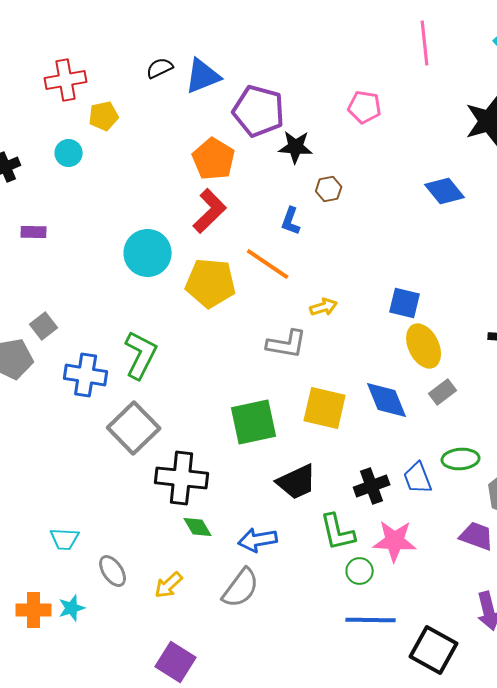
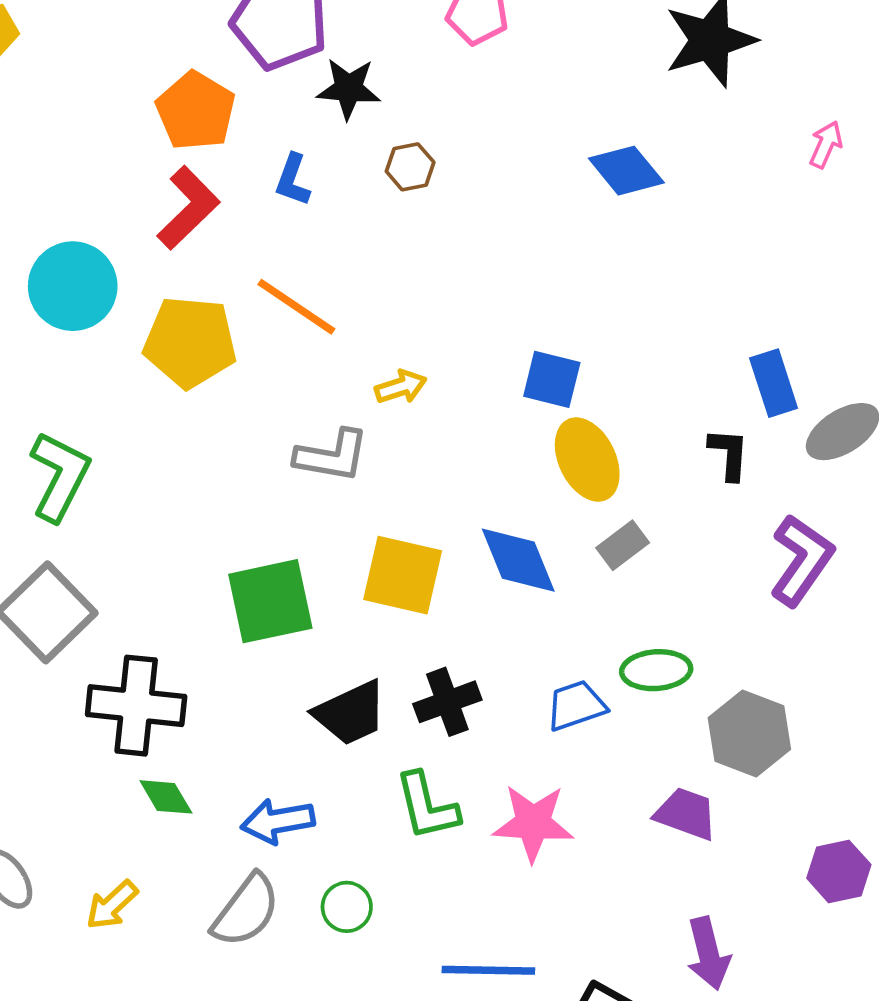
blue L-shape: (291, 221) -> (293, 180), moved
blue trapezoid: (418, 478) -> (576, 706), turned 92
black cross: (372, 486) -> (447, 702), moved
green circle: (360, 571) -> (347, 907), moved

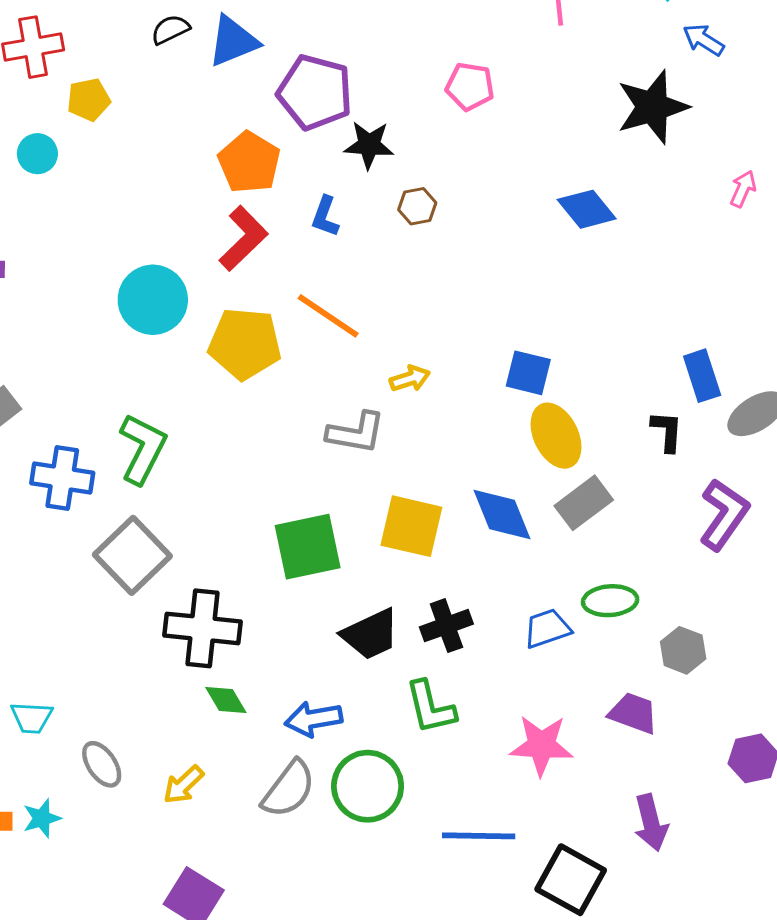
gray rectangle: (623, 545) -> (584, 503), size x1.4
gray hexagon: (749, 734) -> (683, 650), size x0.7
pink star: (533, 823) -> (541, 745), moved
green circle: (347, 907) -> (368, 786), size x1.8

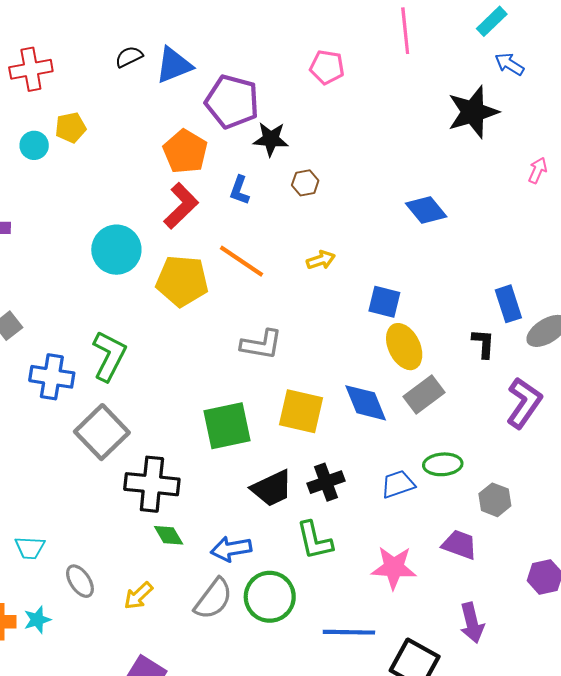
pink pentagon: (470, 86) -> (327, 67), moved
yellow pentagon: (89, 100) -> (71, 128), moved
blue diamond: (587, 209) -> (426, 210), moved
yellow arrow: (410, 379) -> (321, 260), moved

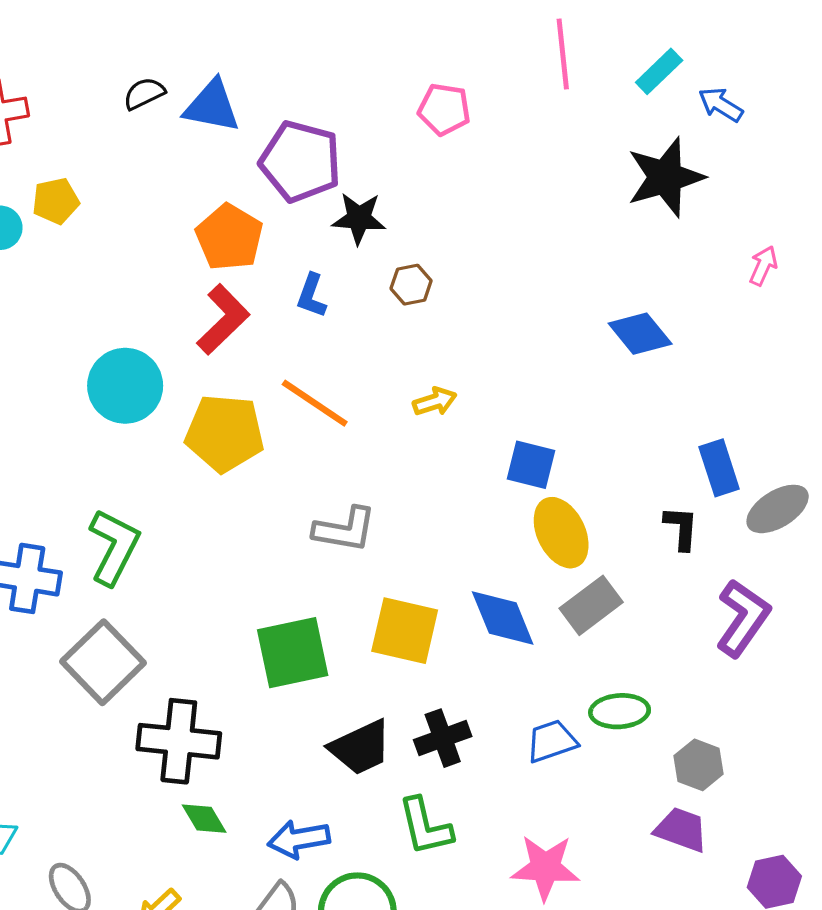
cyan rectangle: (492, 21) -> (659, 71), moved
blue triangle: (174, 65) -> (212, 106), turned 33
blue diamond: (426, 210) -> (640, 334), moved
purple trapezoid: (459, 545) -> (681, 830), moved

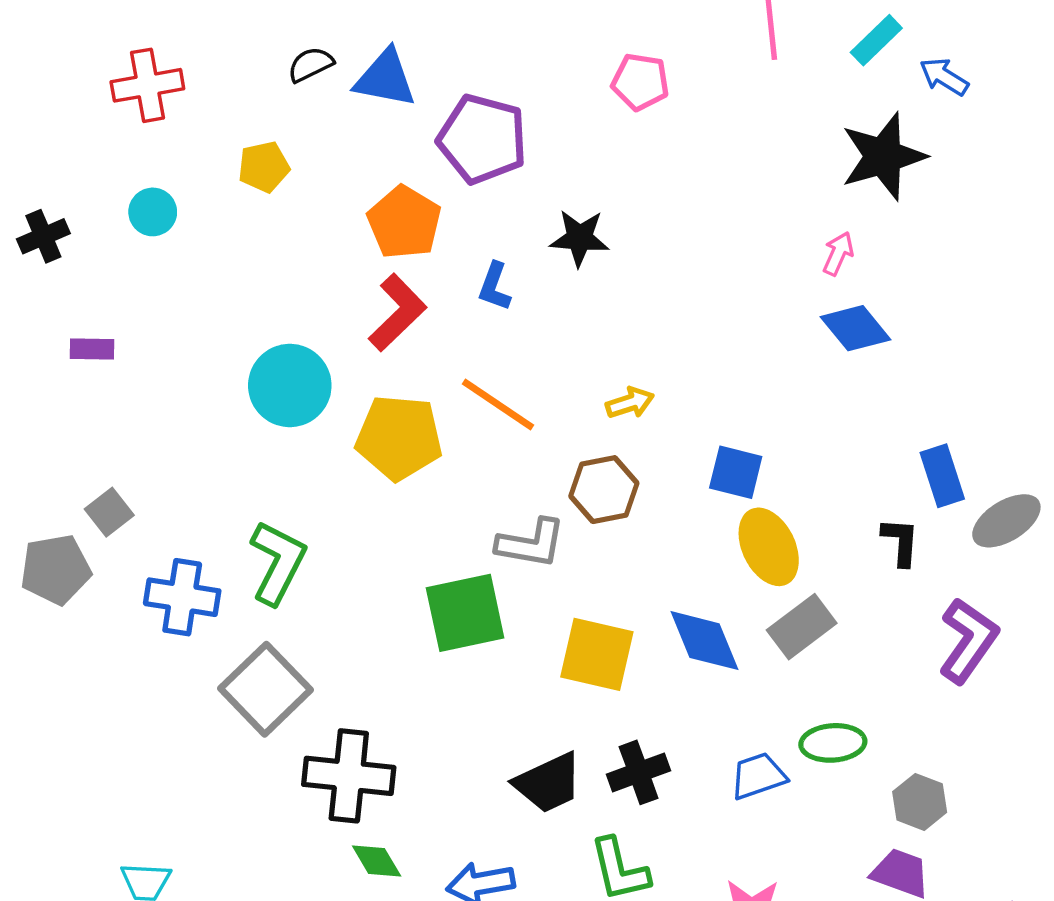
yellow pentagon: (56, 201) -> (264, 167), moved
black star: (359, 218) -> (580, 238), moved
pink arrow: (763, 266) -> (838, 254), moved
brown hexagon: (411, 285) -> (604, 490), moved, size x1.5
green square: (293, 653) -> (465, 613), moved

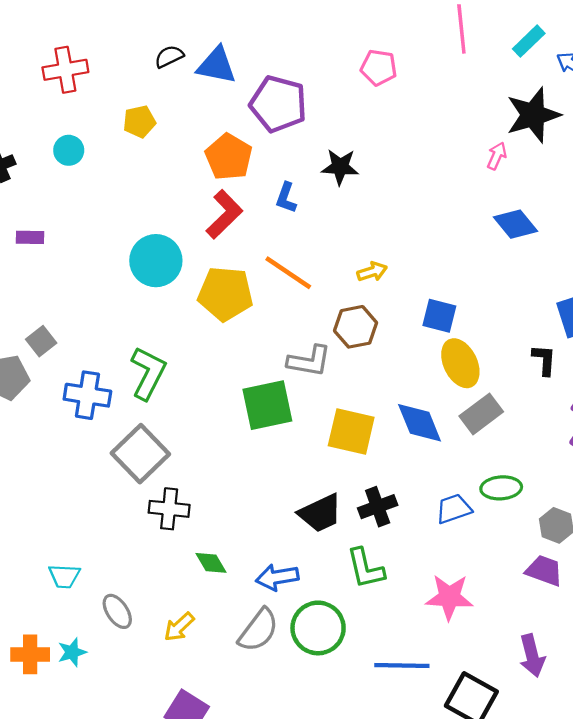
pink arrow: (838, 254) -> (497, 156), moved
black cross: (349, 776) -> (169, 509), moved, size x0.7

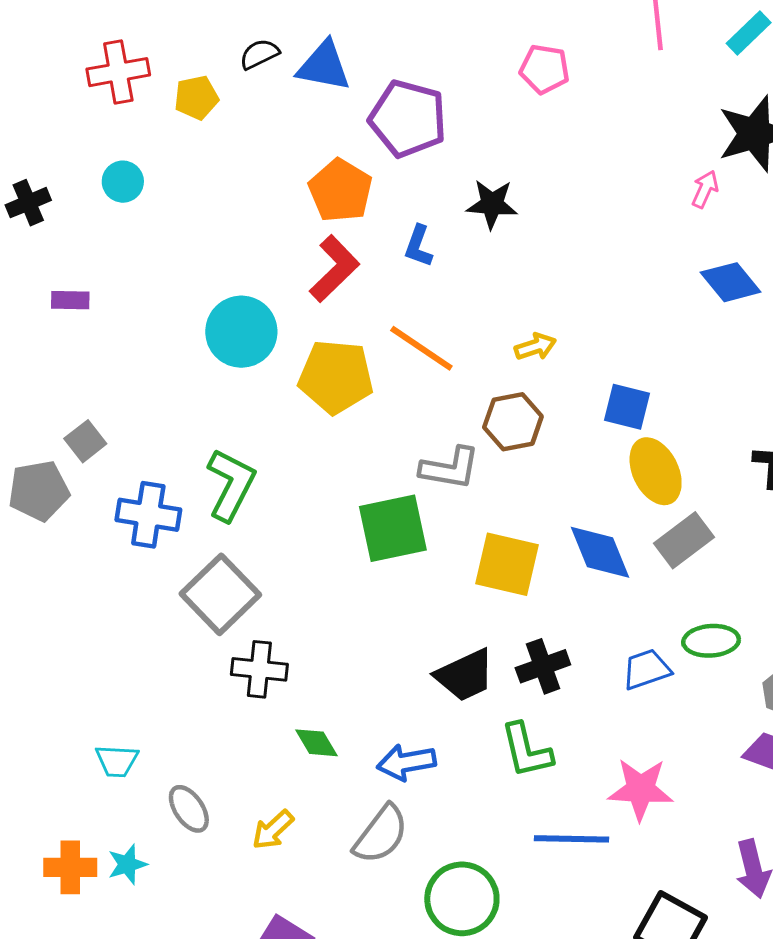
yellow pentagon: (139, 122) -> (196, 98), moved
green circle: (318, 628) -> (462, 899), moved
blue line: (402, 665) -> (571, 839), moved

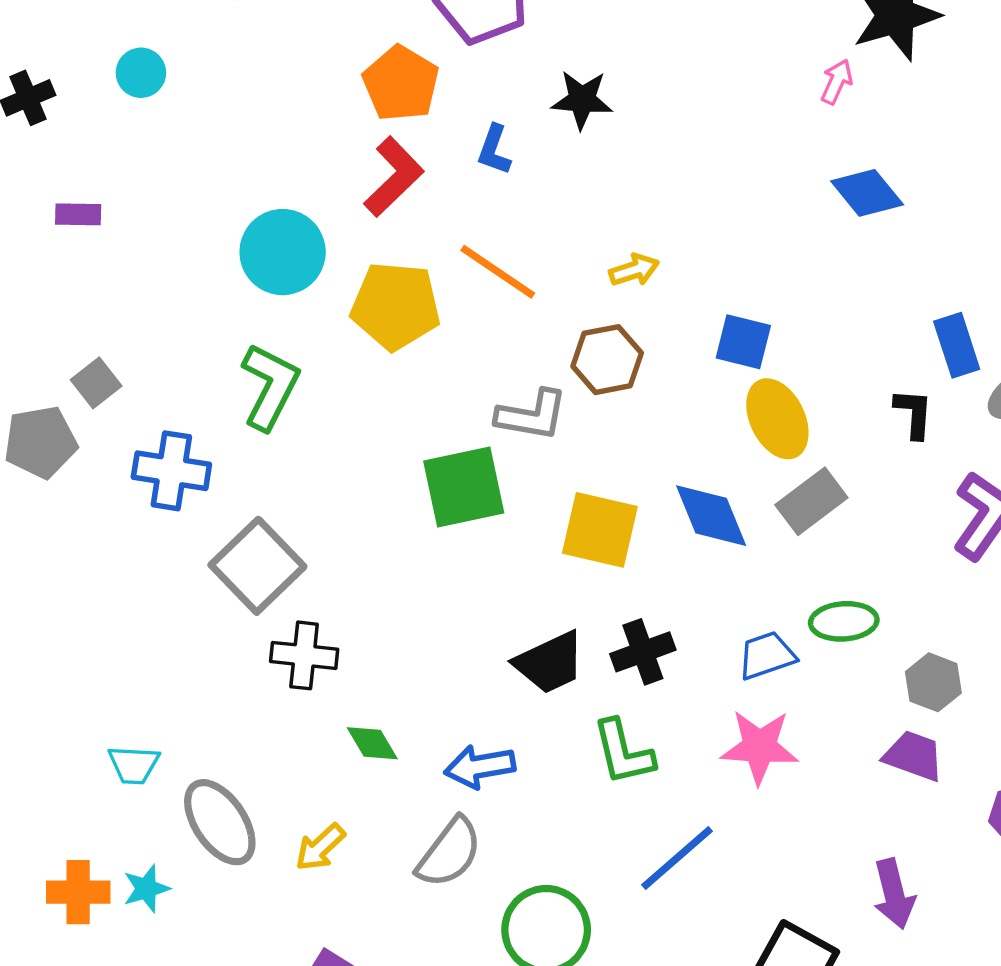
green L-shape: (231, 485) -> (270, 387), moved
pink star: (641, 789) -> (759, 747), moved
gray ellipse: (189, 809) -> (220, 822), size x1.5
blue line: (571, 839) -> (677, 858), turned -42

